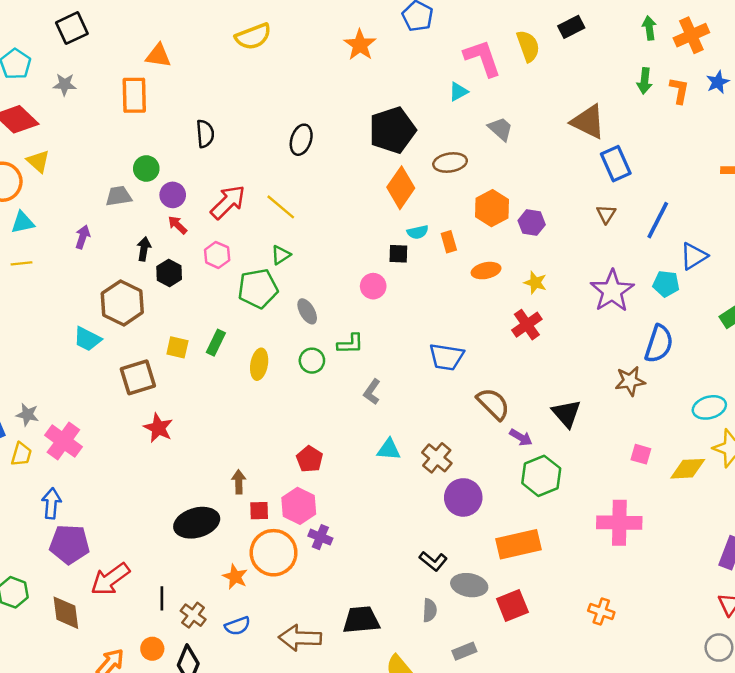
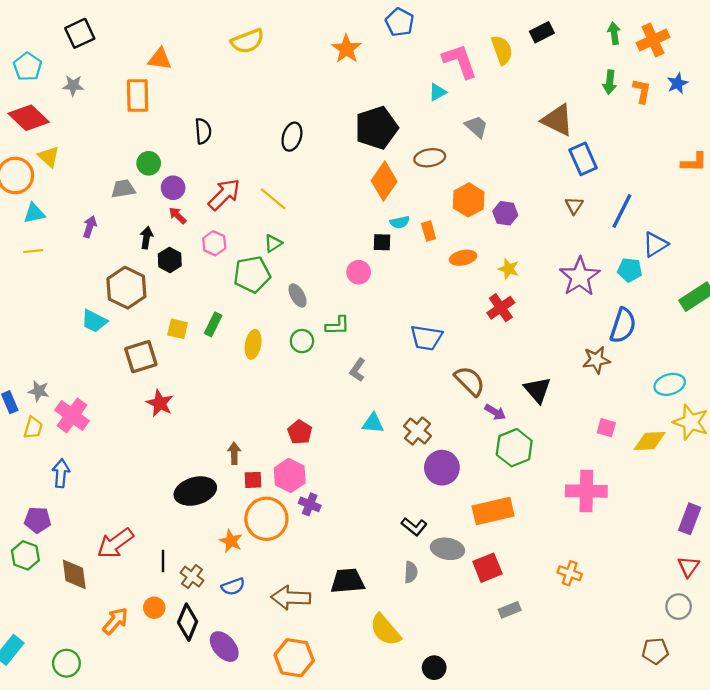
purple pentagon: (69, 544) -> (38, 520), moved, size x0.7
gray rectangle: (464, 651) -> (510, 610), moved

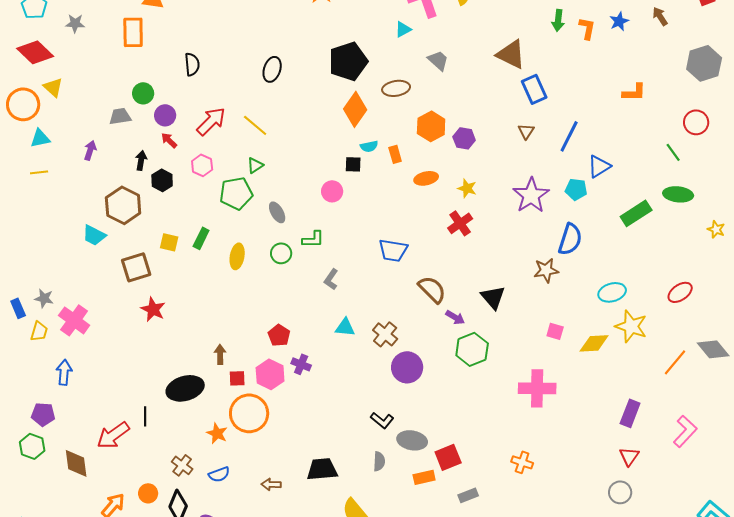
purple cross: (310, 504) -> (301, 364), moved
orange rectangle: (493, 511) -> (424, 477), moved, size x0.6
black line: (163, 561) -> (145, 416), moved
brown arrow: (291, 598) -> (271, 484), size x0.6

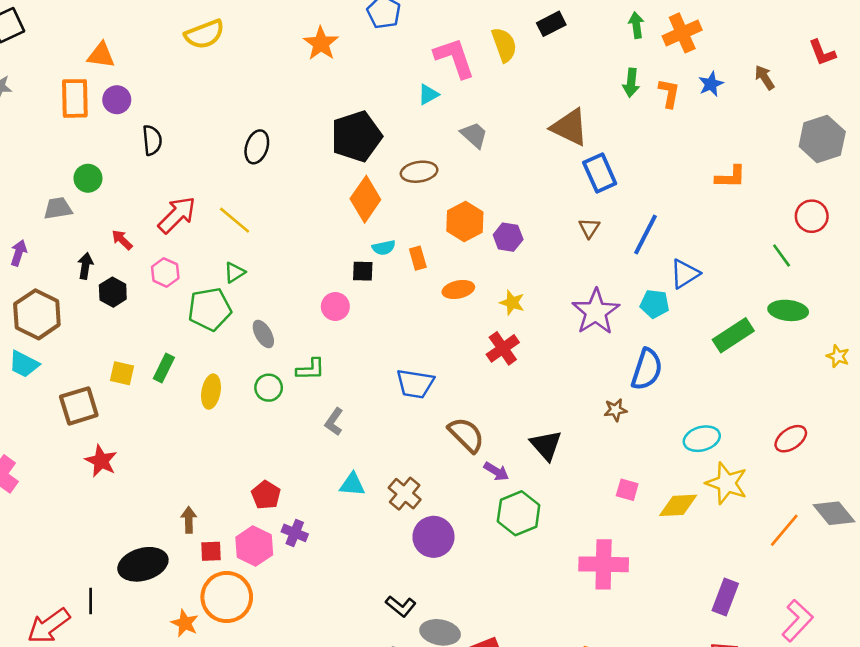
purple circle: (165, 115) -> (117, 100), moved
brown hexagon: (123, 205) -> (37, 314), moved
brown star: (546, 270) -> (615, 410), size x0.7

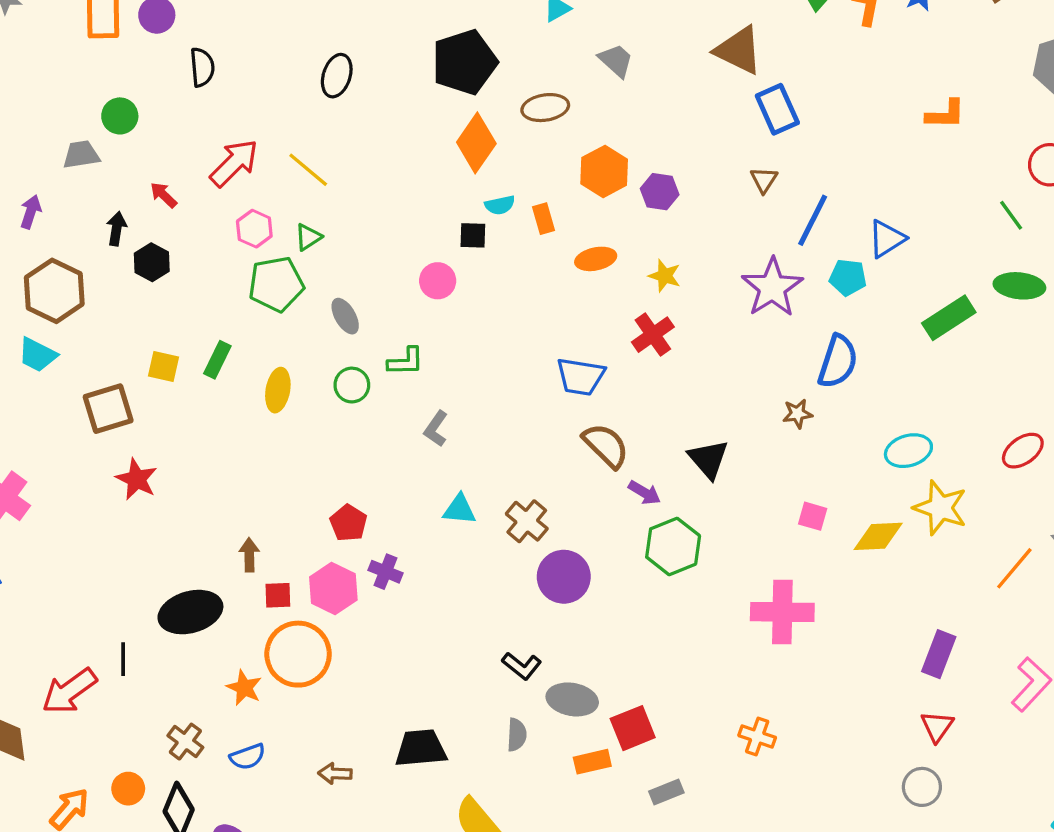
blue line: (645, 235) -> (813, 220), moved
pink hexagon: (165, 272) -> (254, 229), moved
blue trapezoid: (415, 384) -> (581, 377), moved

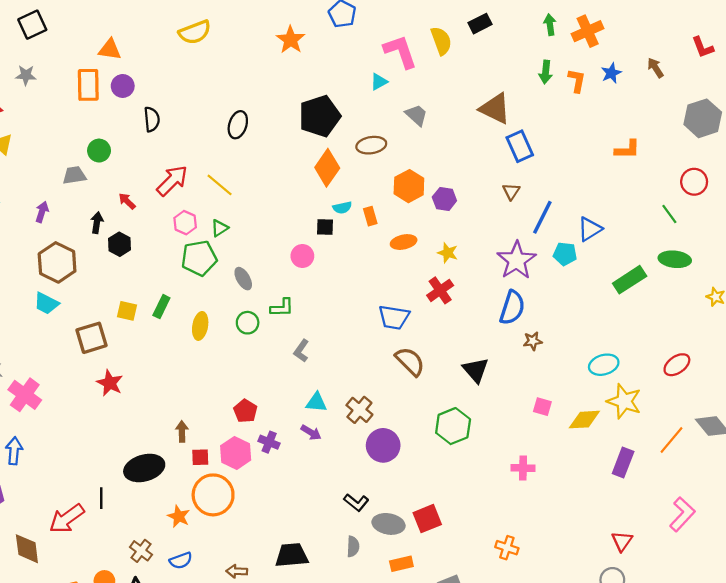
blue semicircle: (838, 361) -> (512, 308), moved
purple arrow: (644, 493) -> (311, 432), moved
pink cross: (782, 612) -> (523, 468), size x0.6
purple rectangle: (939, 654) -> (623, 463), moved
red square: (633, 728) -> (427, 519), moved

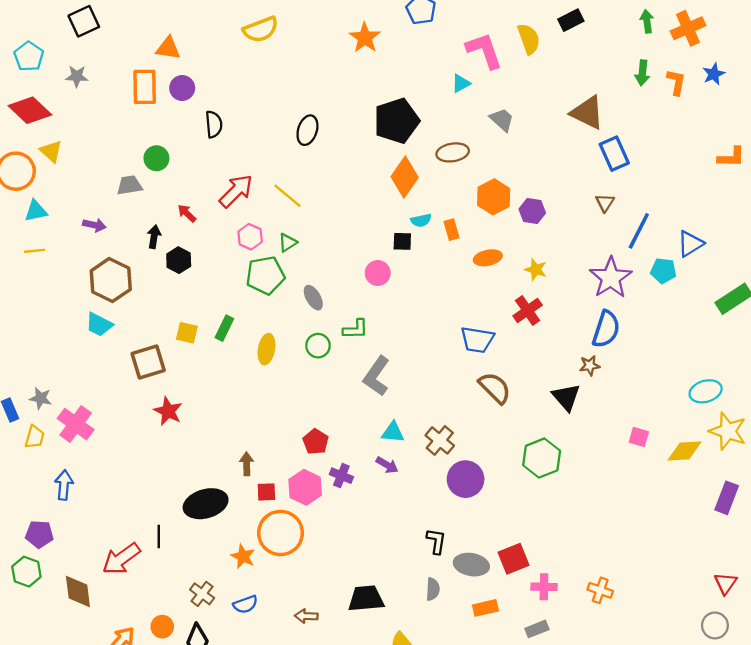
purple arrow: (42, 212) -> (94, 225), turned 84
brown star: (533, 341) -> (590, 366), moved
gray L-shape: (301, 351) -> (377, 376), size x1.6
pink cross: (523, 468) -> (544, 587), moved
black L-shape: (356, 502) -> (436, 541), turned -120

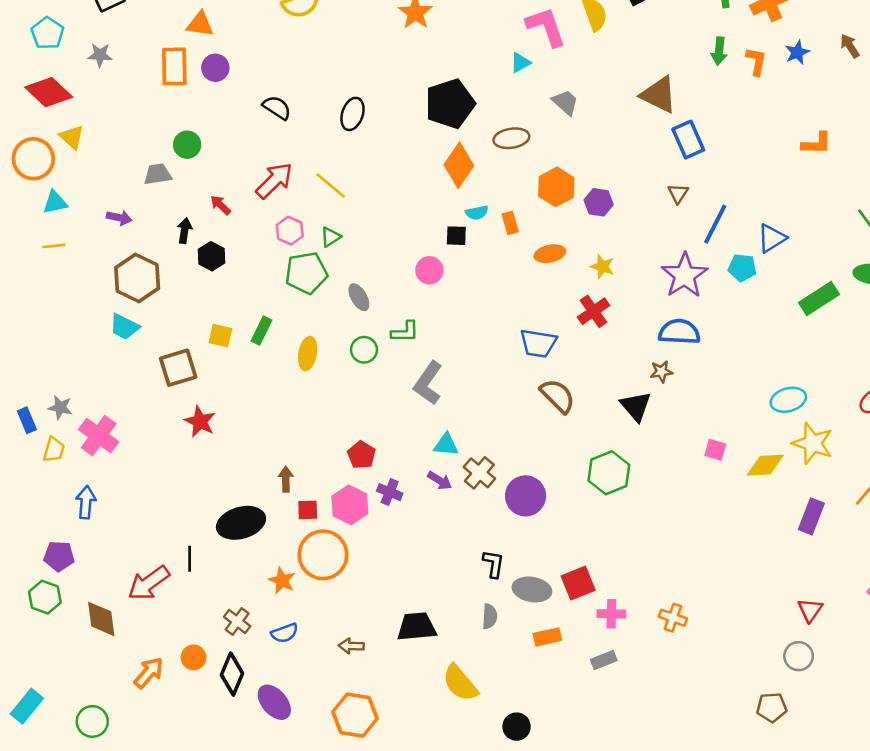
black semicircle: (214, 124) -> (277, 108), moved, turned -52
blue semicircle: (606, 329) -> (679, 332), turned -105
brown cross: (440, 440) -> (479, 473), moved

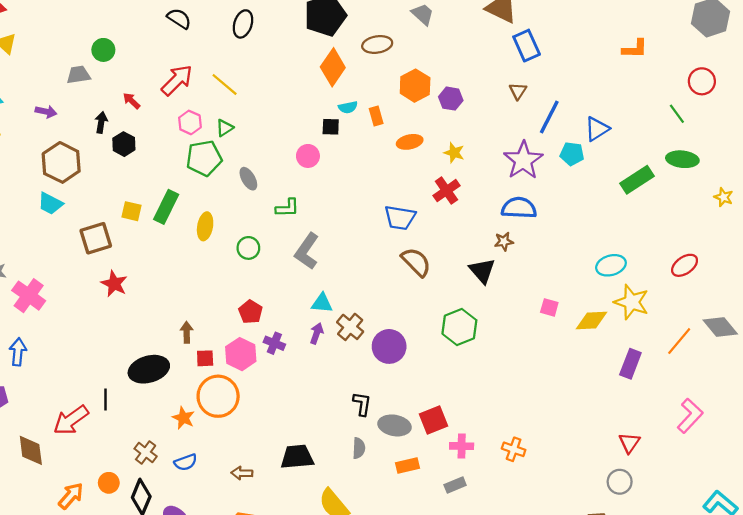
green rectangle: (261, 331) -> (166, 207), size x1.4
green circle: (364, 350) -> (248, 248), moved
purple arrow: (440, 481) -> (317, 333), turned -102

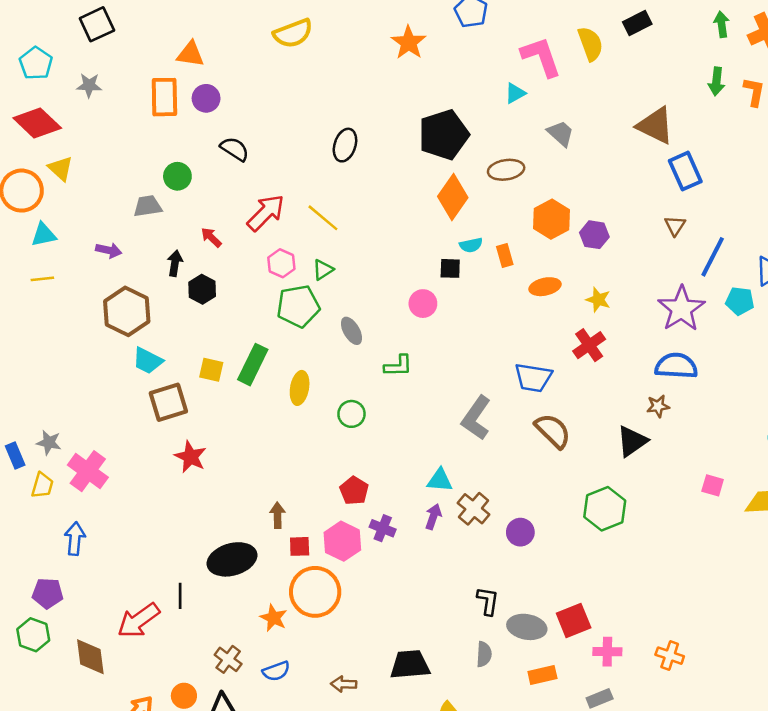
black semicircle: (179, 19) -> (235, 149), moved
cyan trapezoid: (50, 204) -> (148, 361), moved
gray L-shape: (307, 251) -> (476, 418), moved
black triangle: (482, 271) -> (632, 441), turned 36
purple circle: (389, 346) -> (520, 532), size x0.7

